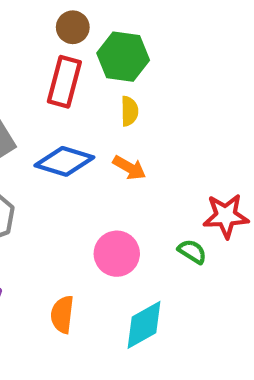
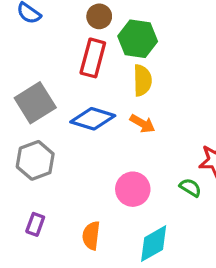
yellow semicircle: (129, 111) -> (142, 80), size x1.4

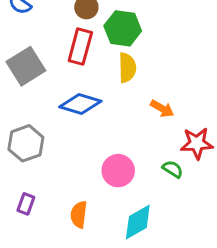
gray square: (35, 103) -> (26, 66), moved
orange arrow: (142, 124) -> (162, 109), moved

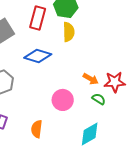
orange arrow: (162, 109) -> (91, 79), moved
cyan diamond: (138, 222) -> (90, 134), moved

